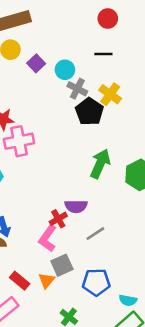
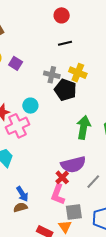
cyan circle: (65, 70) -> (30, 106), moved
purple semicircle: (76, 206) -> (73, 164), size x1.4
gray square: (62, 265) -> (74, 212), turned 30

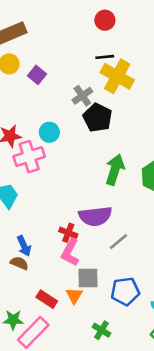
yellow cross: (78, 73) -> (117, 76), moved, size x1.4
gray cross: (52, 75) -> (82, 96), turned 35
red cross: (62, 177) -> (68, 233), moved, turned -32
brown semicircle: (20, 207) -> (19, 263), turned 32

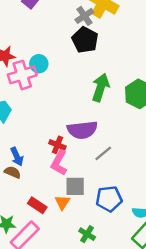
gray cross: (82, 96) -> (84, 16), moved
cyan circle: (49, 132) -> (39, 64), moved

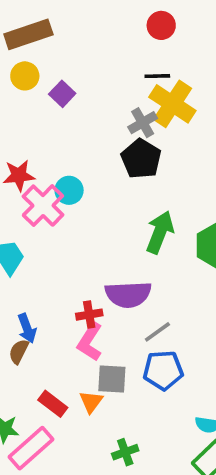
pink cross: (22, 75) -> (43, 206), turned -32
red cross: (57, 145) -> (89, 315), turned -35
brown semicircle: (12, 172) -> (19, 351), turned -91
blue pentagon: (109, 199) -> (163, 370), moved
green cross: (87, 234) -> (125, 452), turned 35

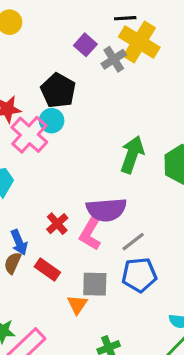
purple square: (62, 94) -> (85, 45), moved
black pentagon: (141, 159) -> (58, 91), moved
red cross: (89, 315) -> (57, 224), moved, turned -30
pink L-shape: (90, 342) -> (90, 233), moved
red rectangle: (53, 404) -> (47, 270), moved

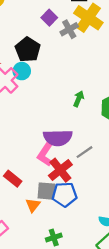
green arrow: (132, 154) -> (79, 99), size x0.6
red cross: (57, 224) -> (60, 170), moved, size x1.5
gray line: (133, 242) -> (84, 152), moved
blue pentagon: (139, 275) -> (65, 194), moved

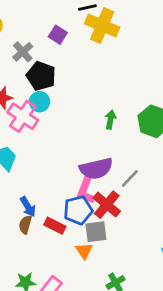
gray cross: (69, 29) -> (23, 52), moved
blue pentagon: (65, 194) -> (78, 210), moved

